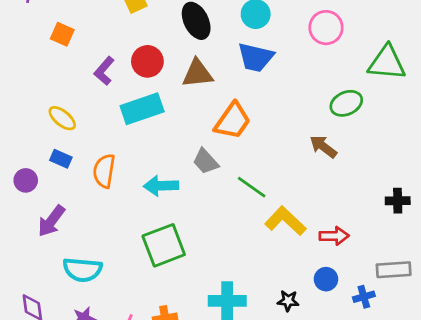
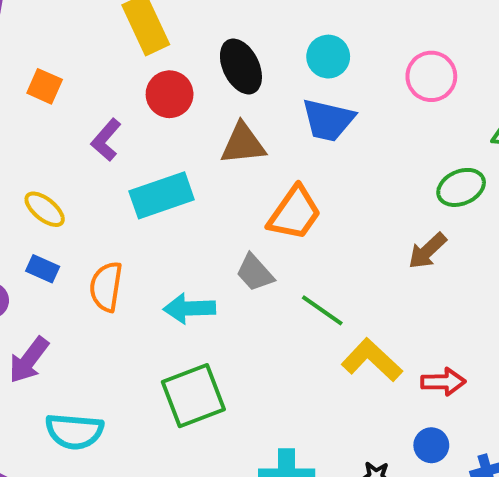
red circle: (147, 61) -> (170, 94), moved
brown arrow: (323, 147) -> (427, 251), turned -80

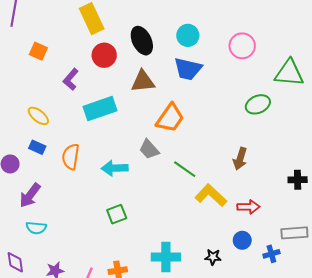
brown arrow: (427, 251) -> (240, 159), moved, turned -30
green square: (193, 396) -> (117, 214), size x0.6
cyan semicircle: (74, 431) -> (36, 228), moved, size x0.7

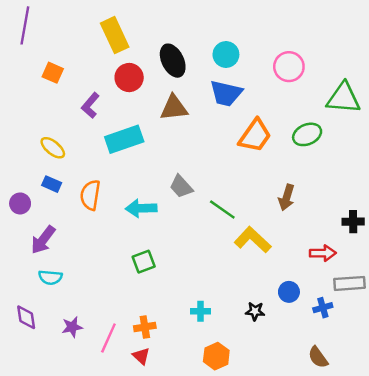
orange trapezoid: (170, 118) -> (255, 136), moved
red arrow: (248, 207) -> (323, 253), moved
cyan cross: (166, 257) -> (201, 311), size x0.6

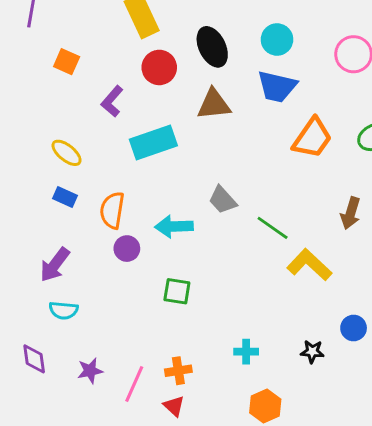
purple circle: (20, 203) -> (127, 249), moved
green square: (144, 262) -> (177, 291), turned 30

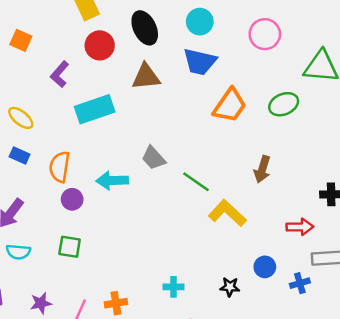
green square: (177, 291) -> (70, 247), moved

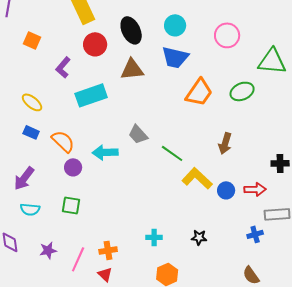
orange semicircle: (60, 167) -> (63, 141), turned 125
blue circle: (265, 267) -> (226, 190), moved

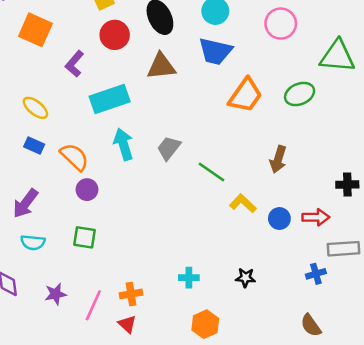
orange square: (32, 40) -> (35, 30), size x1.5
gray trapezoid: (138, 134) -> (169, 148), turned 80
cyan arrow: (105, 152) -> (123, 144), moved, turned 75
yellow L-shape: (197, 178) -> (243, 203), size x0.7

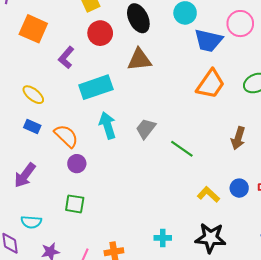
blue trapezoid: (215, 51) -> (208, 41), moved
yellow L-shape: (243, 203) -> (208, 194), moved
cyan semicircle: (33, 242) -> (31, 222), moved
black star: (245, 278) -> (211, 238), size x1.8

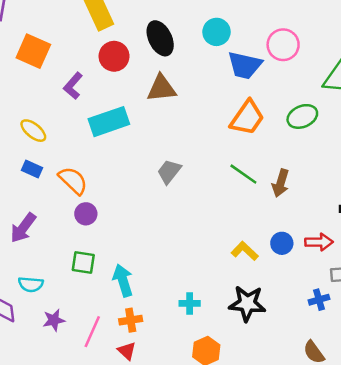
cyan arrow: (108, 125) -> (123, 280), moved
green line: (182, 149) -> (243, 174), moved

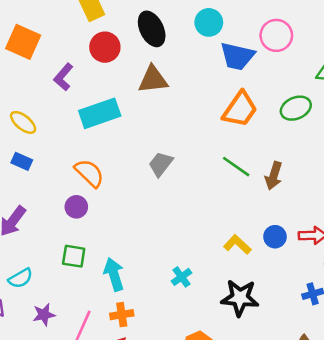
orange semicircle: (73, 181) -> (89, 173), moved
cyan semicircle: (31, 284) -> (20, 278), turned -35
cyan cross: (190, 303) -> (182, 277), moved, turned -36

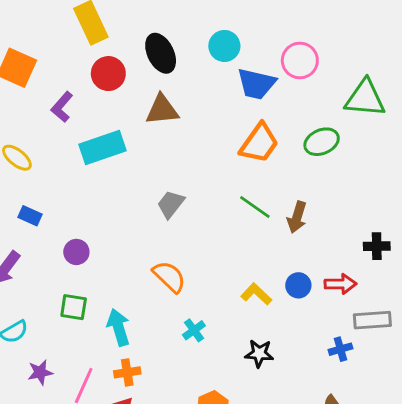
blue rectangle: (22, 161) -> (30, 216), moved
orange semicircle: (89, 173) -> (169, 277), moved
black star: (240, 298) -> (259, 354), size x0.7

